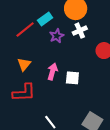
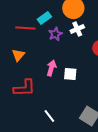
red line: (25, 30) -> (25, 28), turned 42
orange triangle: (24, 64) -> (18, 55), moved

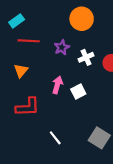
cyan rectangle: (44, 18) -> (17, 21), moved
white cross: (77, 29) -> (86, 57), moved
white square: (70, 74) -> (78, 92), turned -32

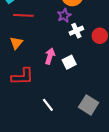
purple star: (62, 47) -> (64, 15), moved

